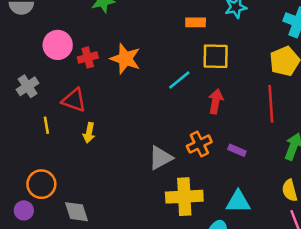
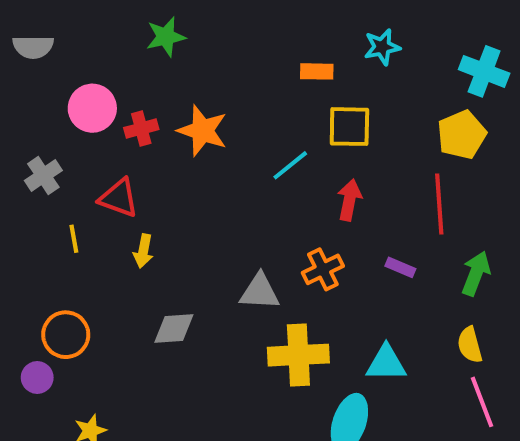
purple rectangle: (237, 150) -> (400, 267), moved
gray triangle: (160, 158) -> (260, 292), turned 32
gray diamond: (76, 212) -> (174, 329), moved, turned -76

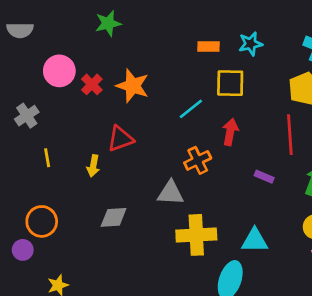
cyan star: (382, 47) -> (251, 44), moved
red cross: (141, 129) -> (92, 84), turned -30
red triangle: (119, 198) -> (120, 139), moved, turned -40
orange cross: (323, 269) -> (198, 160), moved

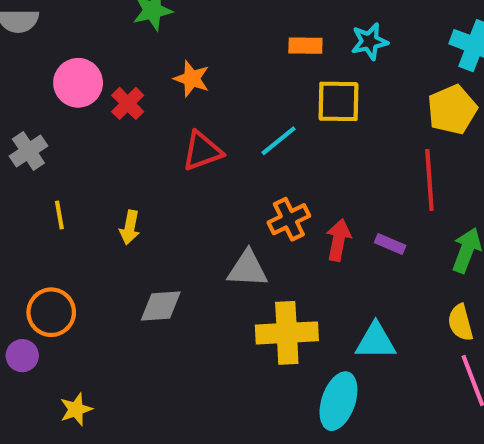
orange star: (133, 86) -> (192, 79), moved, size x0.7
red arrow: (230, 132) -> (338, 240), moved
red triangle: (120, 139) -> (202, 151), moved

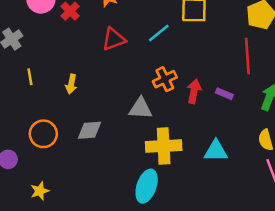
orange circle: (51, 312) -> (43, 134), moved
cyan ellipse: (338, 401) -> (147, 186), moved

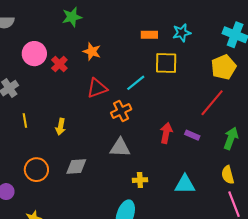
red line: (247, 56) -> (212, 103), turned 44
orange cross: (165, 79) -> (121, 111), moved
yellow cross: (164, 146) -> (140, 180), size x0.5

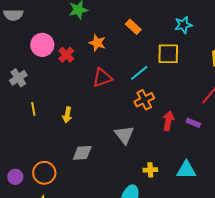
orange rectangle: (149, 35) -> (133, 27), moved, turned 42
orange cross: (121, 111) -> (144, 100), moved
gray triangle: (120, 148) -> (124, 135), turned 50
orange circle: (36, 170) -> (44, 173), moved
yellow cross: (140, 180) -> (150, 170), moved

